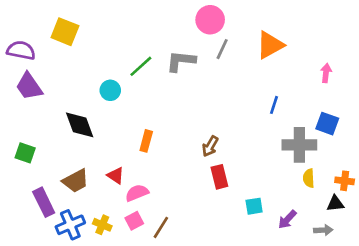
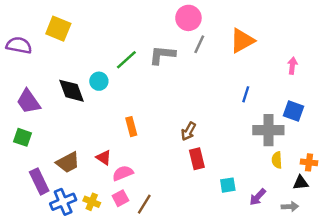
purple trapezoid: (29, 86) -> (28, 101), moved
black diamond: (80, 125) -> (71, 91), moved
orange rectangle: (146, 141) -> (131, 127), turned -30

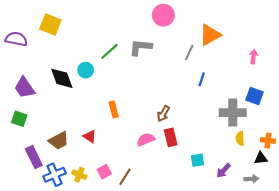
gray line: (199, 44) -> (189, 52), moved
blue line: (246, 94) -> (202, 79), moved
pink semicircle: (123, 173) -> (146, 139), moved

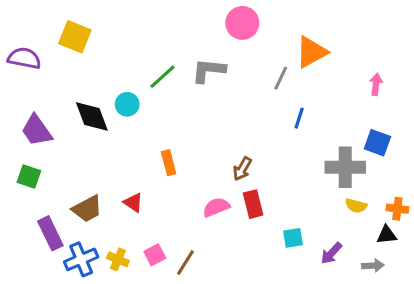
yellow semicircle: (240, 138) -> (356, 206), turned -72

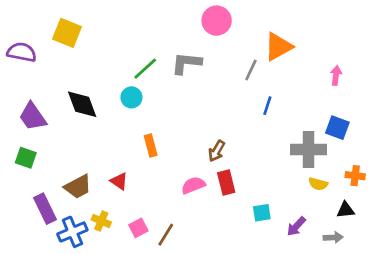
cyan circle: (127, 104) -> (131, 97), moved
orange cross: (397, 209) -> (355, 176), moved
yellow cross: (118, 259) -> (101, 221), moved

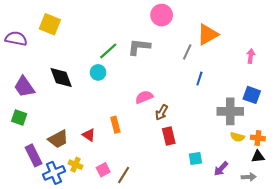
orange rectangle: (151, 145) -> (115, 125), moved
orange cross: (355, 176) -> (258, 138), moved
pink semicircle: (193, 185) -> (144, 97), moved

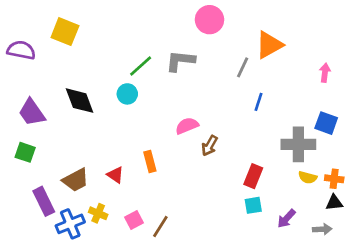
red rectangle: (169, 136) -> (253, 176), moved, turned 36

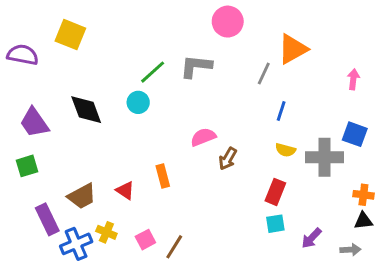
green square: (25, 152) -> (27, 166), turned -36
yellow semicircle: (308, 177) -> (285, 150), moved

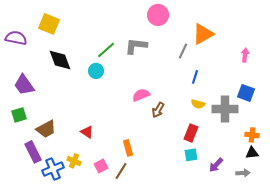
black diamond: (86, 110) -> (60, 60), moved
orange rectangle: (163, 176) -> (128, 148), moved
brown trapezoid: (82, 196) -> (46, 129), moved

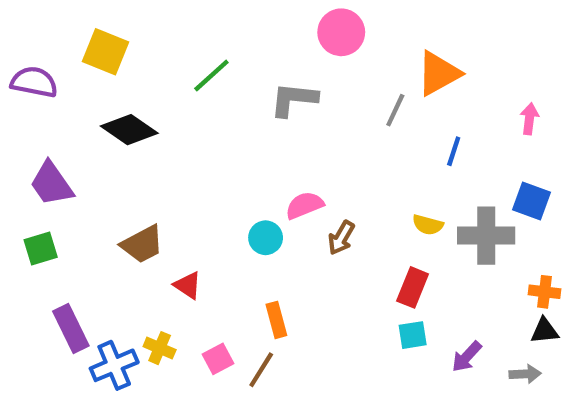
green line: (106, 50) -> (211, 76), moved
black diamond: (60, 60) -> (129, 130), turned -35
cyan circle: (96, 71) -> (266, 238), moved
blue line: (195, 77) -> (454, 151), moved
brown trapezoid: (46, 129) -> (142, 244), moved

